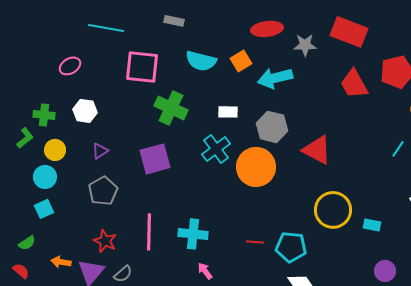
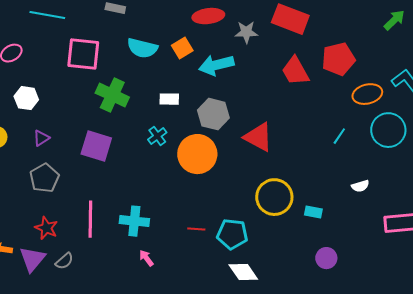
cyan cross: (216, 149) -> (157, 136), size x0.7
purple square: (155, 159) -> (96, 146), turned 32

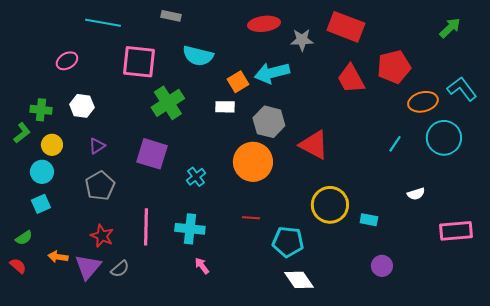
orange square: (182, 48) -> (238, 82), moved
green cross: (112, 95) -> (168, 103), turned 32
cyan cross: (157, 136) -> (196, 177), moved
red line: (196, 229) -> (251, 218), moved

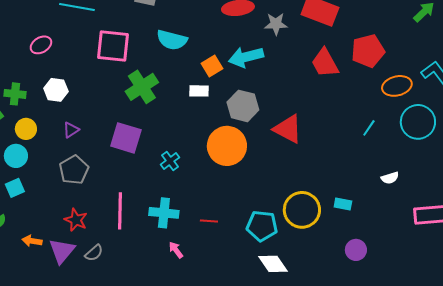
yellow circle: (330, 205) -> (302, 210), moved
red line: (251, 218) -> (209, 221), moved

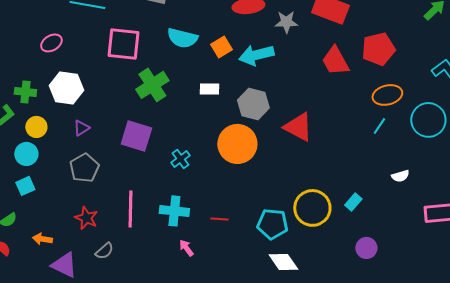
orange square: (212, 66) -> (221, 47), moved
orange ellipse: (397, 86) -> (387, 95), moved
white hexagon: (56, 90) -> (66, 88), size x1.4
cyan rectangle: (343, 204) -> (353, 202), turned -60
purple triangle: (62, 251) -> (64, 265), moved, turned -44

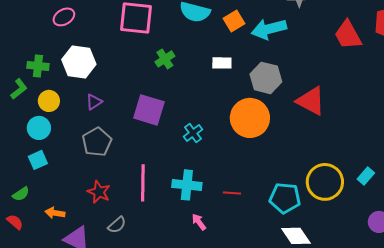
green cross: (152, 85) -> (165, 59), size x0.6

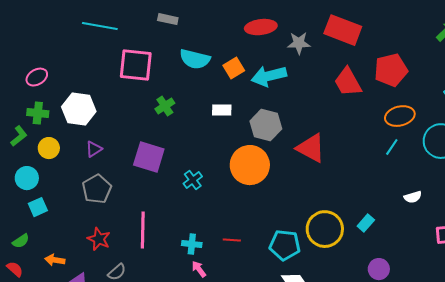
pink ellipse: (64, 17) -> (37, 77), moved
cyan circle: (39, 128) -> (27, 178), moved
cyan cross: (187, 185) -> (192, 244), moved, size x0.7

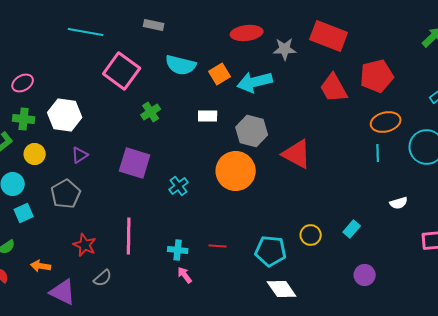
pink square: (136, 65) -> (122, 71), turned 30
cyan line: (392, 147) -> (378, 153), turned -36
gray pentagon: (97, 189) -> (66, 194), moved
yellow circle: (325, 229) -> (311, 235), size x0.6

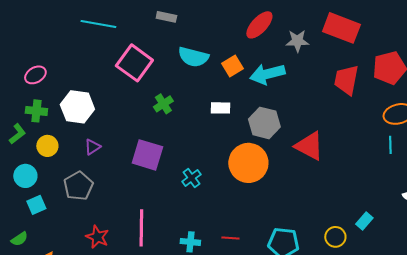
red ellipse: (247, 33) -> (259, 25), turned -40
red trapezoid: (334, 88) -> (346, 80), turned 40
yellow circle: (311, 235) -> (335, 237), moved

